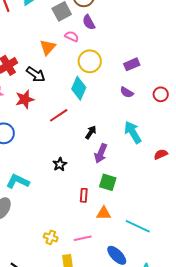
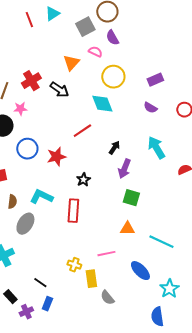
cyan diamond: (79, 88) -> (102, 104), turned -45
red star: (25, 99) -> (56, 157), moved
red rectangle: (84, 195) -> (73, 211), moved, size x1.6
yellow cross: (51, 237) -> (74, 265), moved

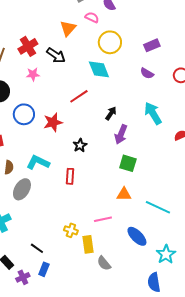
pink star: (20, 109) -> (33, 74), moved
red rectangle: (73, 211) -> (70, 176), size x0.7

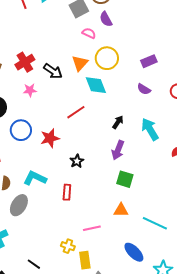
orange triangle: (68, 28) -> (80, 63), moved
black arrow: (111, 113) -> (118, 122), moved
pink line: (103, 219) -> (92, 228), moved

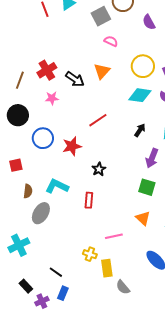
purple semicircle: (106, 19) -> (149, 22), moved
yellow circle: (107, 58) -> (143, 66), moved
cyan diamond: (96, 85) -> (140, 95), moved, turned -60
purple arrow: (118, 150) -> (152, 158), moved
orange triangle: (121, 210) -> (143, 218), turned 42

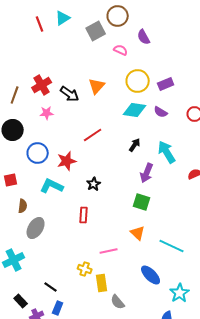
pink semicircle: (111, 41) -> (121, 50), moved
cyan L-shape: (57, 186) -> (52, 186), moved

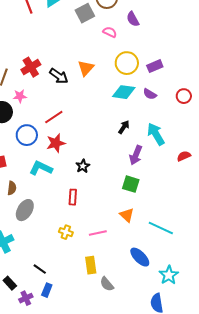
pink star: (47, 113) -> (20, 96), moved
red line: (93, 135) -> (54, 117), moved
yellow cross: (85, 269) -> (66, 232), moved

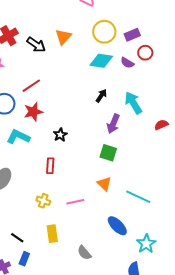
red circle: (184, 96) -> (145, 53), moved
yellow rectangle: (91, 265) -> (52, 234), moved

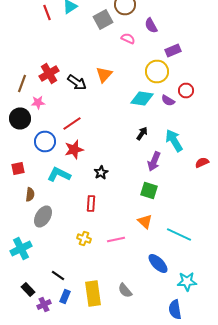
yellow circle: (104, 32) -> (157, 72), moved
purple rectangle: (132, 35) -> (173, 50), moved
yellow rectangle: (52, 234) -> (93, 294), moved, size x1.4
cyan star: (146, 244) -> (187, 282), turned 30

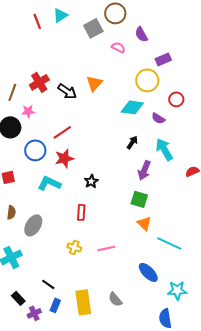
purple semicircle: (168, 100) -> (158, 118), moved
brown semicircle: (30, 194) -> (11, 212), moved
orange triangle: (145, 222) -> (144, 223), moved

